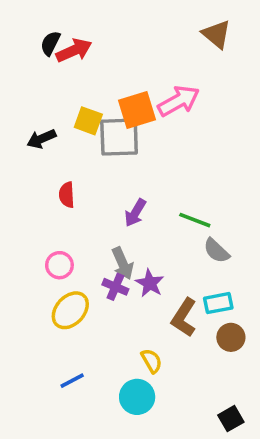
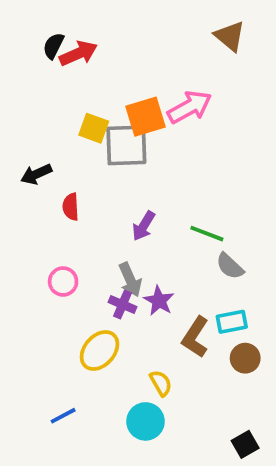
black arrow: (41, 139) -> (36, 174), moved
yellow ellipse: (70, 310) -> (99, 350), moved
blue line: (72, 381) -> (63, 416), moved

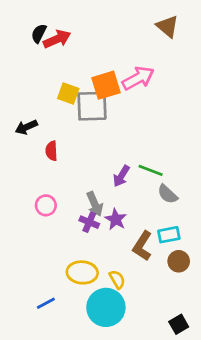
purple arrow: (144, 226) -> (121, 176), moved
yellow ellipse: (99, 350) -> (82, 272), moved, turned 52
cyan circle: (145, 421) -> (106, 307), size x1.4

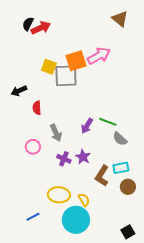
gray arrow: (95, 204) -> (56, 133), moved

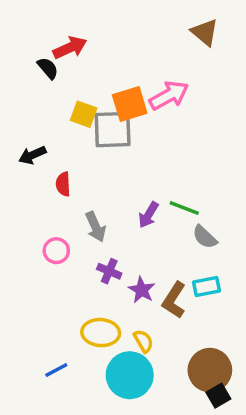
black semicircle: (28, 24) -> (48, 68), moved, turned 112
purple star: (83, 157) -> (142, 290), moved
brown circle: (128, 187) -> (210, 370), moved, size x1.6

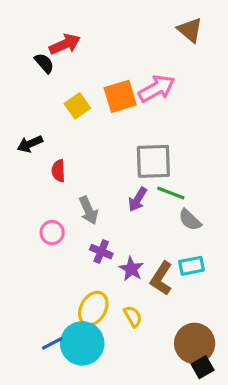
yellow square: (84, 114) -> (77, 106), turned 35
gray square: (113, 130) -> (153, 161), moved
yellow ellipse: (101, 333) -> (93, 309), turned -64
cyan circle: (130, 375) -> (82, 343), moved

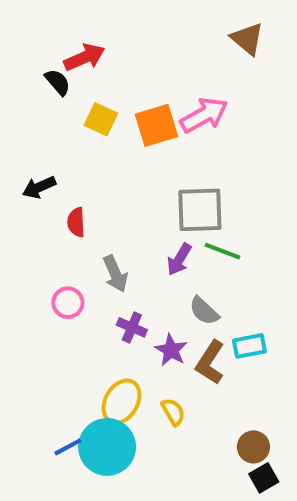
yellow square: (77, 106) -> (101, 119), moved, turned -30
gray semicircle: (190, 220) -> (204, 311), moved
brown circle: (195, 343) -> (253, 447), size x0.6

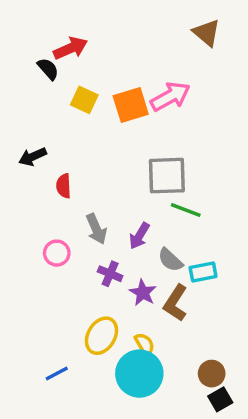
purple arrow: (179, 259) -> (139, 236), moved
cyan rectangle: (249, 346) -> (203, 272), moved
cyan circle: (107, 447) -> (139, 374), moved

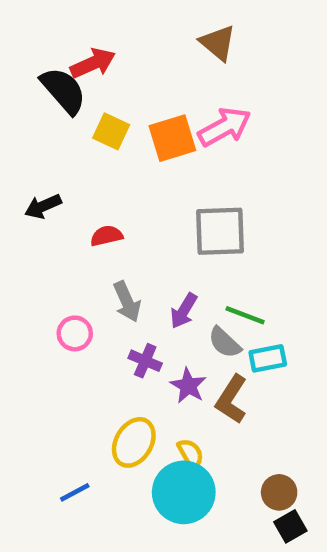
brown triangle: (206, 33) -> (218, 43), moved
black semicircle: (48, 69) -> (63, 91), size x1.6
red semicircle: (64, 186) -> (107, 236), moved, turned 80
green line: (186, 210) -> (245, 315), moved

